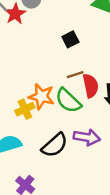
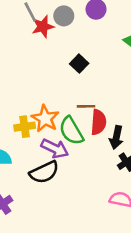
black square: (70, 39) -> (79, 64), moved, turned -35
purple arrow: (87, 137) -> (55, 149), moved

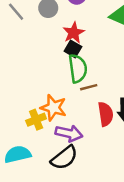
red star: (43, 27) -> (74, 33), moved
red semicircle: (98, 122) -> (106, 114), moved
green semicircle: (71, 131) -> (78, 68), moved, turned -144

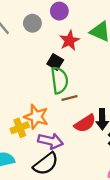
red star: (74, 33) -> (69, 41), moved
red semicircle: (106, 114) -> (85, 123), turned 65

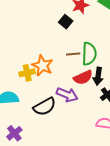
green semicircle: (59, 80) -> (89, 54), moved
purple arrow: (50, 141) -> (67, 95), moved

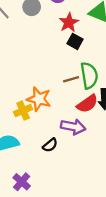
black square: (66, 22) -> (75, 41), moved
black semicircle: (45, 107) -> (50, 145), size x0.6

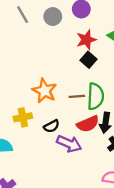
orange star: (39, 99) -> (44, 91), moved
black semicircle: (50, 145) -> (52, 126), moved

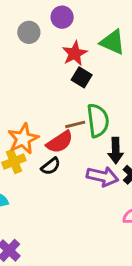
orange star: (44, 91) -> (23, 139), moved, turned 30
red semicircle: (88, 124) -> (60, 142), moved
purple arrow: (69, 144) -> (103, 177), moved

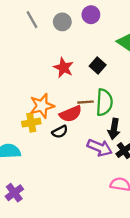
red star: (75, 53) -> (64, 68), moved, turned -30

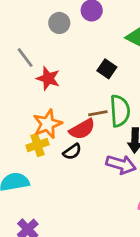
gray line: (32, 20) -> (25, 58), moved
red star: (64, 68) -> (48, 78), moved

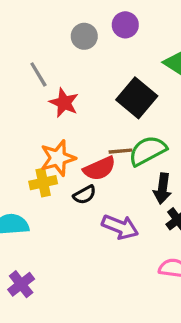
black square: (107, 69) -> (137, 98), size x1.6
green semicircle: (120, 111) -> (148, 151), turned -120
purple arrow: (121, 164) -> (120, 227), moved

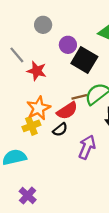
purple circle: (125, 25) -> (68, 45), moved
purple arrow: (120, 227) -> (87, 147), turned -80

